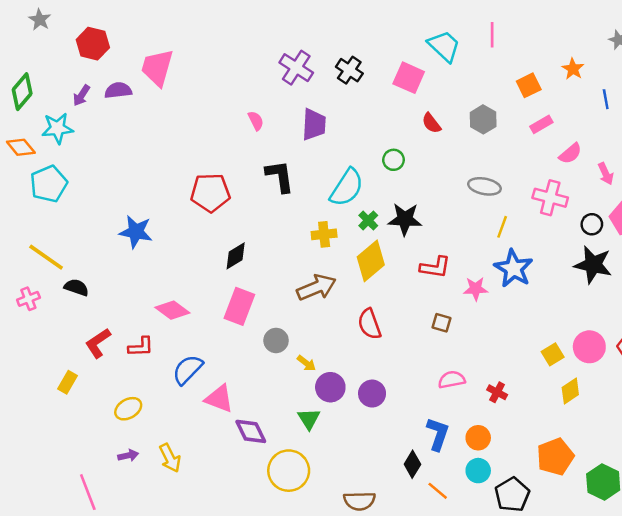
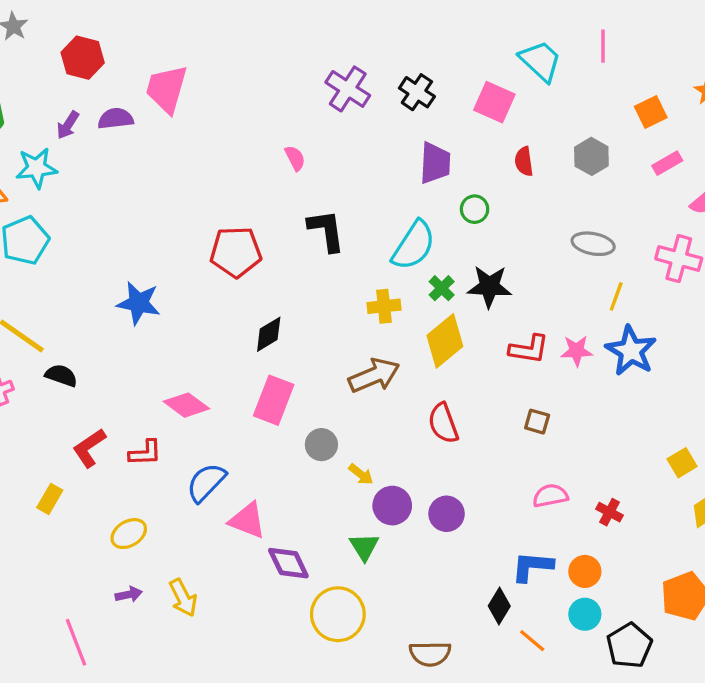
red semicircle: (431, 123) -> (524, 161), turned 30
purple trapezoid: (314, 124) -> (435, 163), moved
pink star: (476, 289) -> (577, 351), moved
blue L-shape: (438, 434) -> (532, 566), turned -104

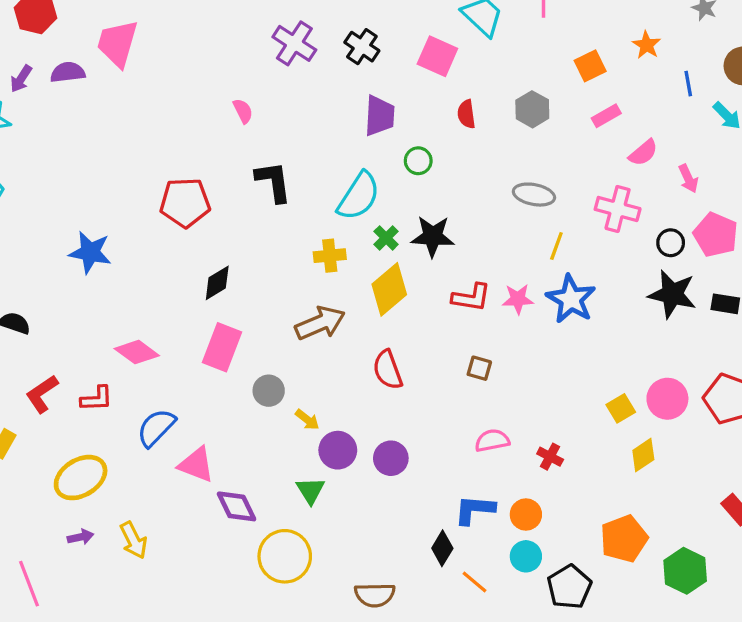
yellow ellipse: (129, 534) -> (81, 478), size x1.5

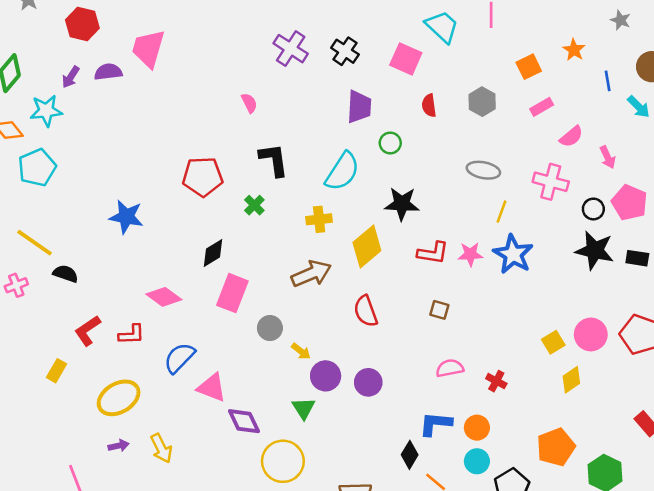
green cross: (386, 238) -> (254, 205), moved
black diamond: (217, 283) -> (213, 253), moved

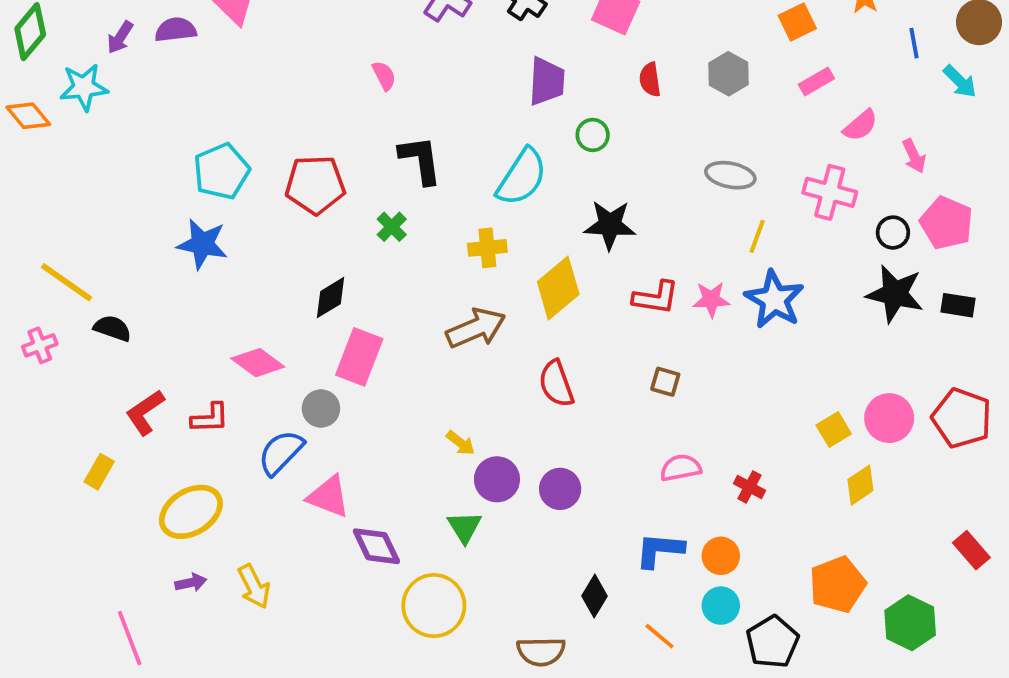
cyan pentagon: (37, 168) -> (221, 171), moved
gray circle: (270, 328) -> (321, 409), moved
black diamond: (410, 455) -> (595, 596), moved

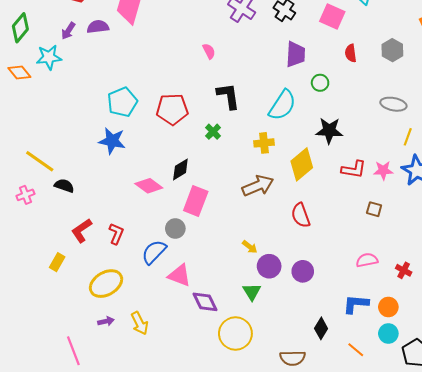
pink diamond: (258, 363) -> (149, 186), moved
brown square: (665, 382) -> (374, 209), moved
red L-shape: (210, 418) -> (116, 234), turned -65

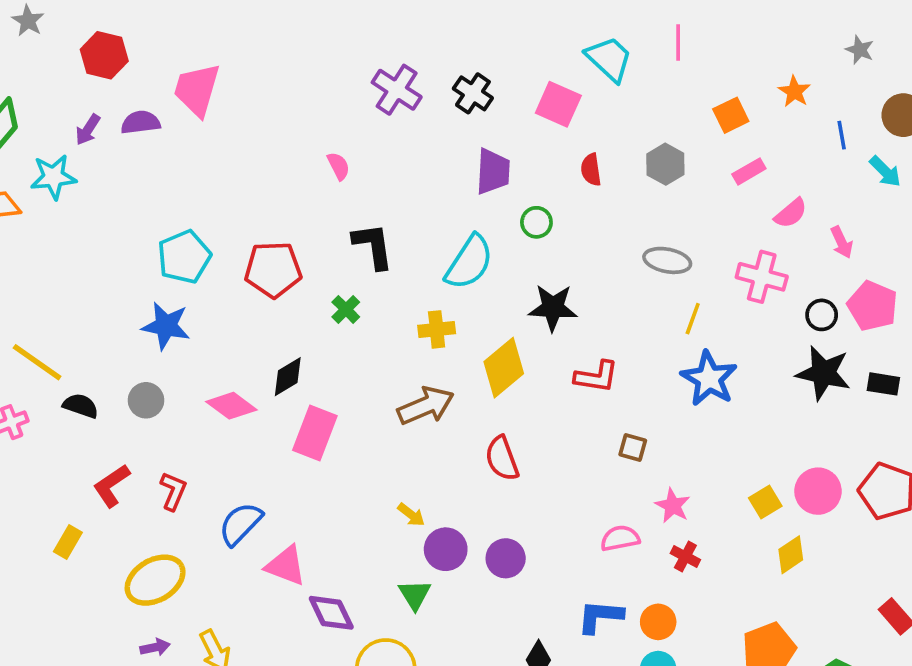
pink star: (383, 170) -> (673, 506), moved, turned 30
gray circle: (175, 229) -> (146, 400), moved

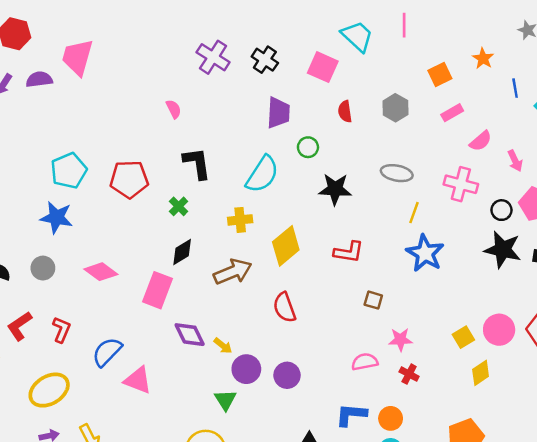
black star: (553, 308) -> (335, 189), moved
black diamond: (288, 377) -> (182, 252), moved
pink star: (673, 506) -> (400, 340), turned -30
purple diamond: (331, 613) -> (190, 335), moved

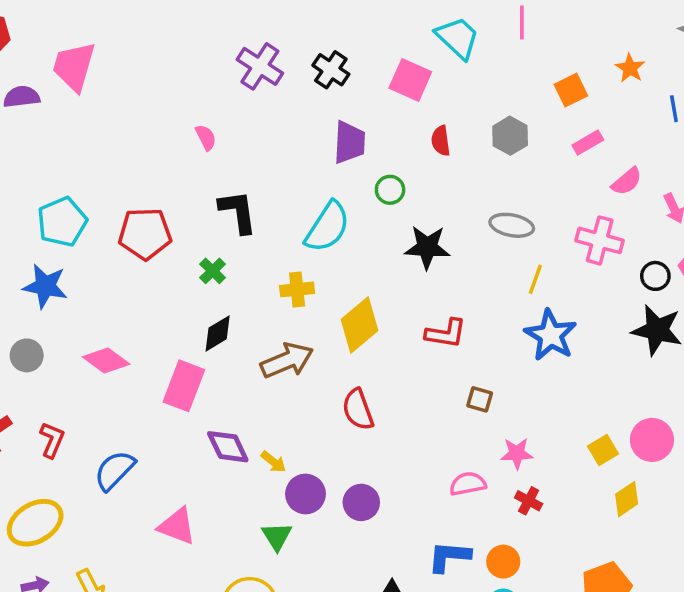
pink triangle: (138, 380) -> (177, 526), moved

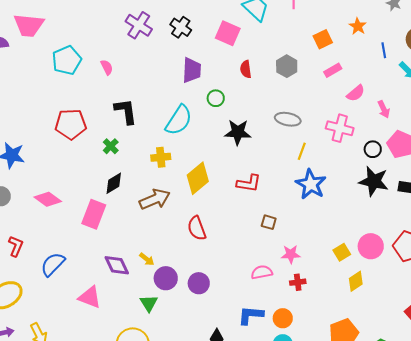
pink trapezoid: (74, 66) -> (29, 25), turned -100
cyan pentagon: (62, 222) -> (67, 60), moved
purple diamond: (228, 447) -> (117, 265), moved
red cross: (529, 501) -> (298, 282), turned -35

